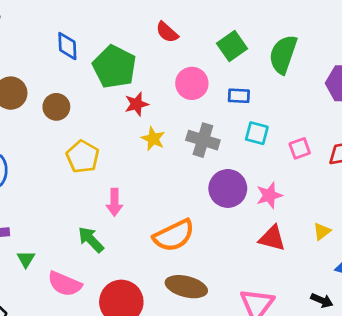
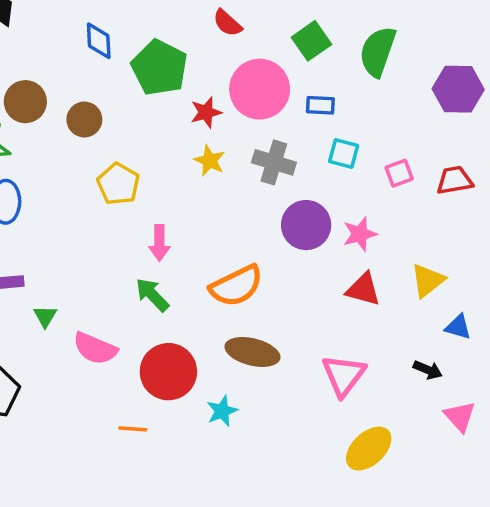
pink circle: (192, 83) -> (260, 89), size x1.4
red star: (137, 104) -> (206, 112), moved
yellow triangle: (322, 231) -> (428, 280), size x1.5
green arrow: (91, 240) -> (152, 295), moved

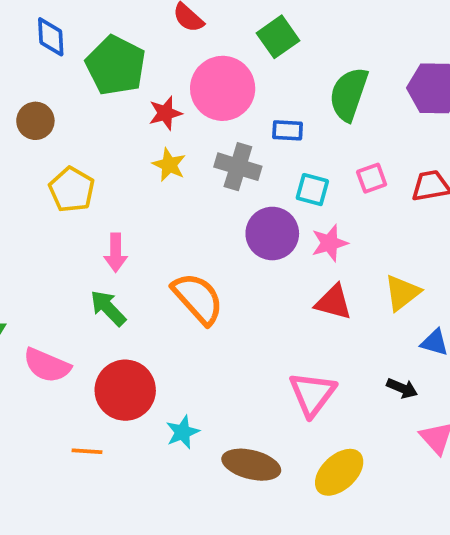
green semicircle: (378, 52) -> (349, 94), moved
blue rectangle: (320, 105) -> (288, 130), moved
cyan square: (344, 153) -> (312, 190), moved
orange semicircle: (236, 286) -> (198, 298), turned -106
brown ellipse: (252, 352) -> (251, 465), moved

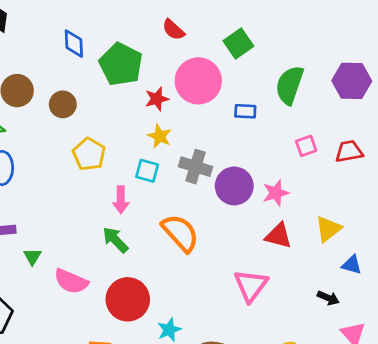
gray cross: (238, 167) -> (196, 167), moved
cyan square: (312, 190) -> (147, 171), moved
pink triangle: (312, 394) -> (251, 286), moved

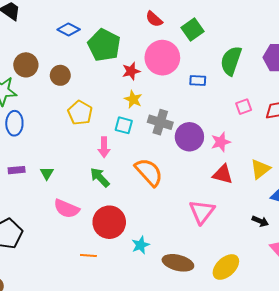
red semicircle: (173, 30) -> (154, 19), moved
blue diamond: (74, 44) -> (69, 29), turned -60
green triangle: (32, 256) -> (47, 173), moved

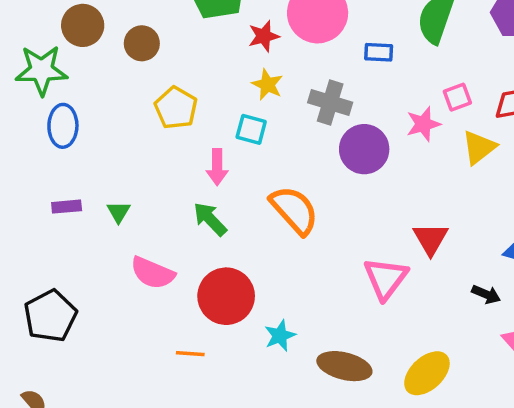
gray cross: (160, 122) -> (330, 103), moved
pink star: (221, 142) -> (423, 124), moved
yellow triangle: (260, 169) -> (479, 147), moved
red triangle: (223, 174) -> (431, 239), moved, turned 45

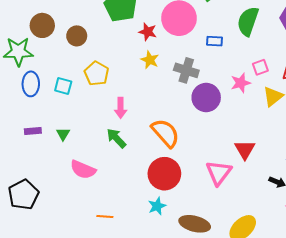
red star: (264, 36) -> (148, 32), turned 30
cyan square: (251, 129) -> (63, 86), moved
red circle: (226, 296) -> (164, 174), moved

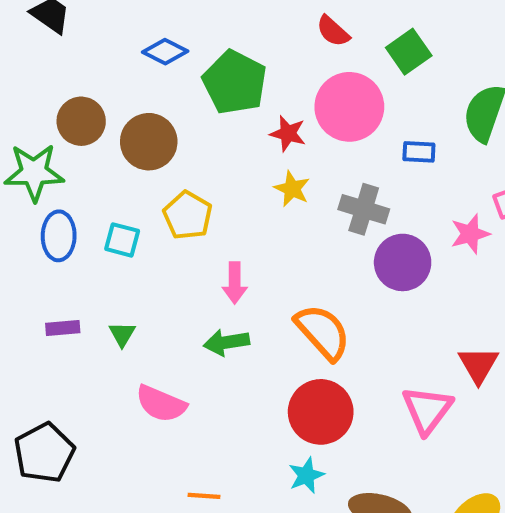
brown circle: (77, 36) -> (149, 142), size x1.4
green arrow: (116, 138) -> (227, 342), turned -55

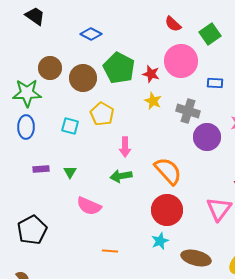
green pentagon: (235, 82) -> (119, 68), moved
blue ellipse: (59, 236) -> (26, 127), moved

